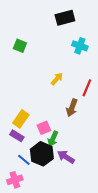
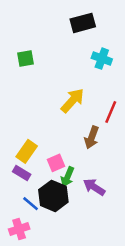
green square: (20, 46) -> (25, 59), turned -32
yellow arrow: (57, 79) -> (73, 101), size x1.5
purple arrow: (66, 157) -> (94, 187), moved

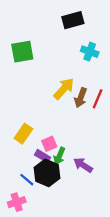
green square: (25, 59) -> (22, 52), size x1.5
brown arrow: (92, 137) -> (81, 98), moved
purple rectangle: (22, 173) -> (43, 156), moved

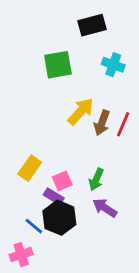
green square: (22, 52) -> (58, 65), moved
green arrow: (59, 156) -> (96, 179), moved

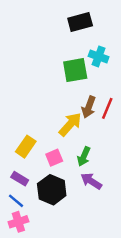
green square: (58, 65) -> (75, 70), moved
yellow arrow: (81, 111) -> (70, 124), moved
purple rectangle: (54, 196) -> (20, 179), moved
blue line: (34, 226) -> (16, 201), moved

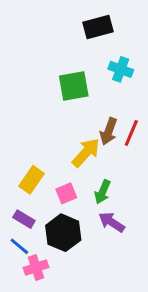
green square: (75, 70) -> (74, 86), moved
pink cross: (18, 222) -> (36, 267), moved

